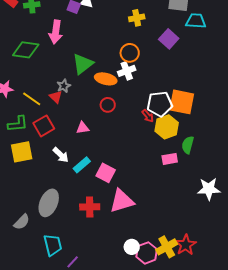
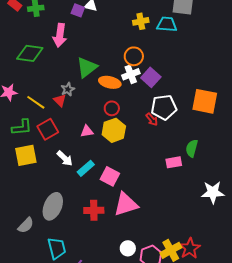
cyan trapezoid: (196, 21) -> (167, 24), moved
purple square: (169, 39) -> (151, 77), moved
orange square: (182, 102) -> (205, 101), moved
yellow hexagon: (167, 127) -> (114, 130), moved
white circle: (132, 247) -> (128, 248), moved

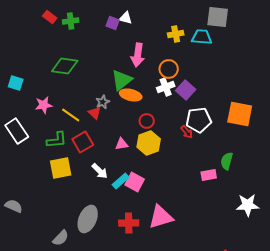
pink arrow: (60, 35) -> (138, 55), moved
orange ellipse: (110, 82) -> (131, 95), moved
pink square: (110, 176) -> (135, 182), moved

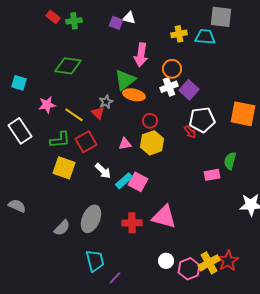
yellow square: (61, 168) -> (64, 168), turned 30
pink triangle: (161, 217) -> (164, 217), turned 32
gray semicircle: (61, 238) -> (62, 228), moved

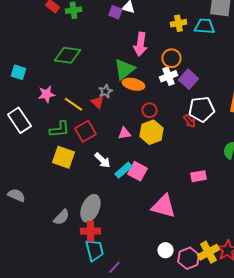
pink rectangle: (212, 175) -> (198, 176), moved
red cross: (132, 223) -> (90, 231), moved

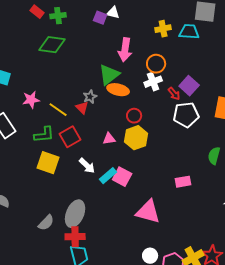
green diamond: (67, 55) -> (52, 45), moved
purple square: (188, 79) -> (189, 86), moved
red arrow: (189, 121) -> (174, 94), moved

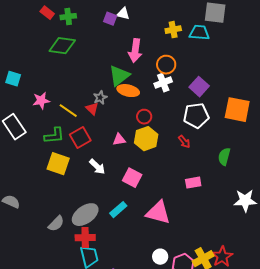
red arrow: (174, 94) -> (184, 142), moved
cyan rectangle: (108, 176) -> (118, 210), moved
gray ellipse: (75, 214) -> (85, 215), turned 32

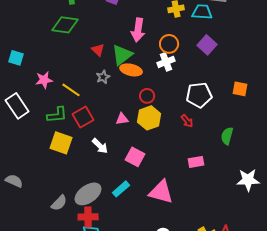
purple square: (199, 87) -> (207, 45), moved
red triangle: (92, 109) -> (98, 50), moved
orange square: (237, 110) -> (240, 89), size x0.6

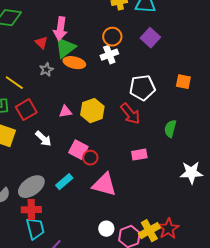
pink arrow: (138, 30) -> (60, 29), moved
red circle: (147, 96) -> (90, 158), moved
red arrow: (187, 121) -> (130, 114), size x1.6

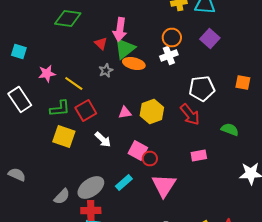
green semicircle: (170, 129) -> (230, 130), turned 96
pink triangle: (104, 185) -> (164, 186), turned 48

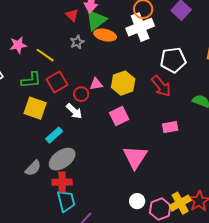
white cross: (169, 56) -> (140, 27), size x1.5
pink square: (138, 150) -> (119, 116), moved, turned 36
red circle: (150, 158) -> (81, 94), moved
cyan rectangle: (124, 182) -> (54, 135), moved

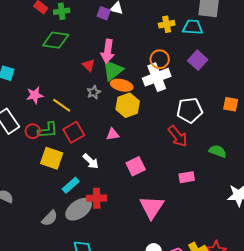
yellow hexagon: (123, 83) -> (128, 105), moved
red circle: (81, 94) -> (33, 131), moved
red cross: (62, 182) -> (97, 198), moved

